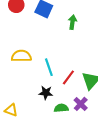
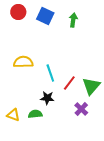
green arrow: (72, 22) -> (73, 20), moved
green semicircle: (61, 108) -> (35, 114), moved

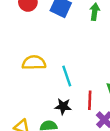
red line: (69, 83) -> (90, 100), moved, turned -35

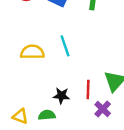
cyan line: (67, 76) -> (65, 46), moved

